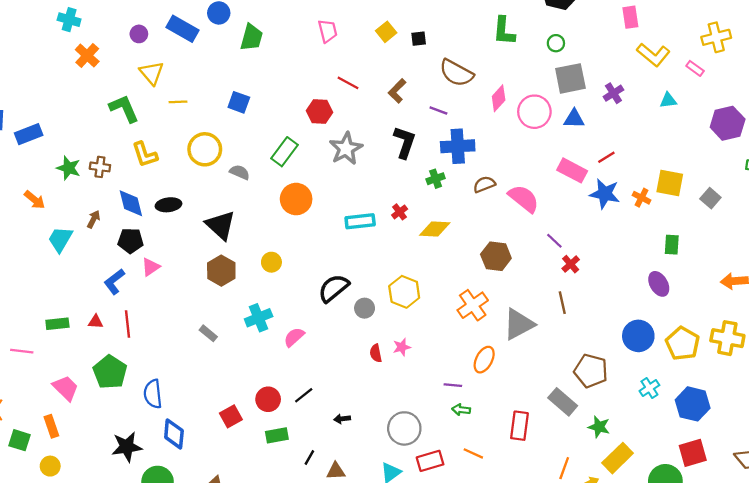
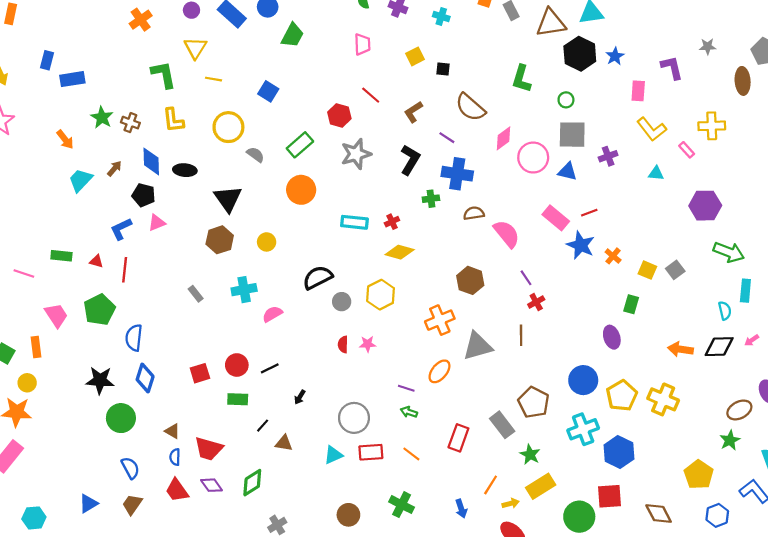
yellow square: (670, 183) -> (647, 270), moved, size x0.7
yellow diamond: (435, 229) -> (400, 252), moved
cyan cross: (649, 388) -> (583, 429), size x1.6
black arrow: (342, 419) -> (300, 397), turned -64

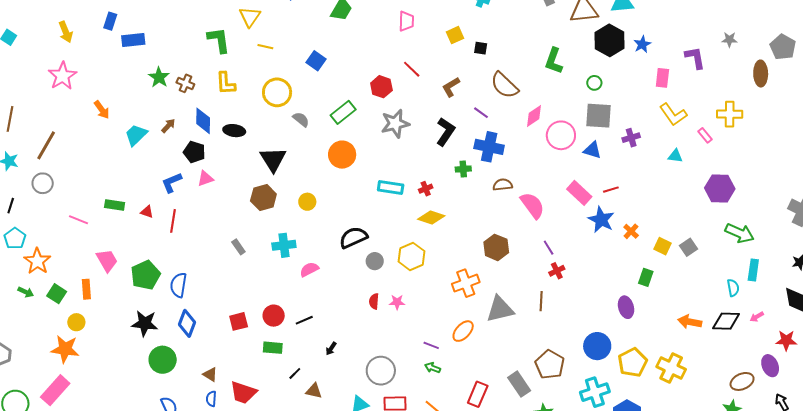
orange arrow: (65, 139) -> (102, 110), moved
green pentagon: (99, 310) -> (145, 275), moved

